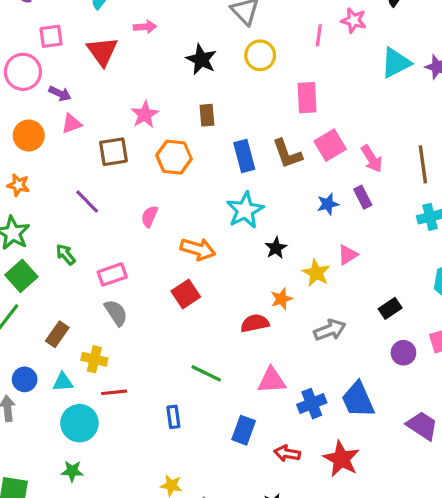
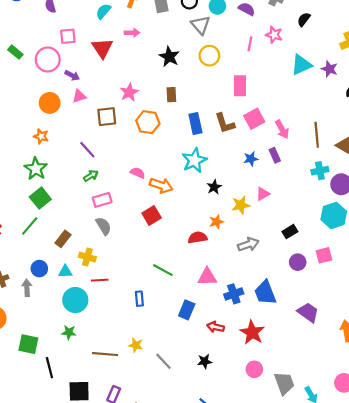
pink semicircle: (150, 216) -> (138, 173), moved, turned 88
green arrow: (66, 254) -> (91, 176), moved, turned 96
yellow star: (316, 273) -> (241, 205), turned 30

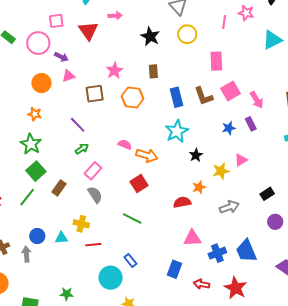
pink rectangle: (102, 200) -> (93, 171), turned -30
brown rectangle: (63, 239) -> (59, 188), moved
green line: (163, 270) -> (132, 219), moved
blue rectangle: (139, 299) -> (130, 261), turned -32
cyan circle: (75, 300) -> (111, 278), moved

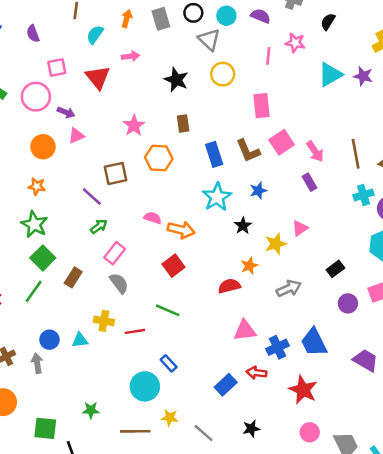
brown square: (95, 94) -> (116, 173), moved
blue star: (229, 128) -> (258, 191), moved
red line: (93, 245) -> (135, 331), moved
blue rectangle: (174, 269) -> (226, 385), moved, turned 30
red arrow: (202, 284) -> (256, 373), moved

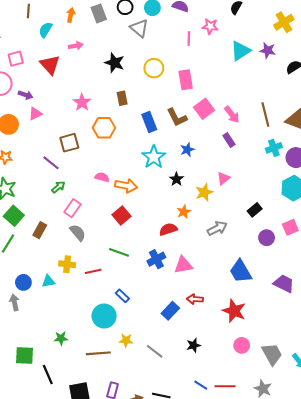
yellow circle: (223, 74) -> (154, 68), moved
blue cross: (277, 347) -> (156, 259), moved

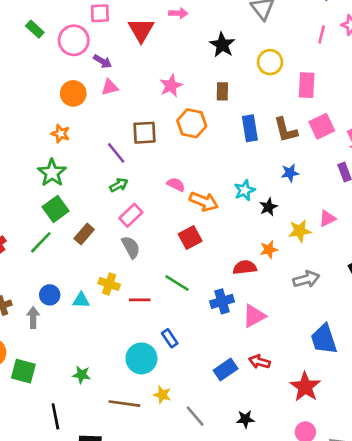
cyan star: (154, 157) -> (245, 190), moved, size x0.7
pink triangle: (183, 265) -> (254, 316), turned -30
green square: (24, 355) -> (23, 371), moved

